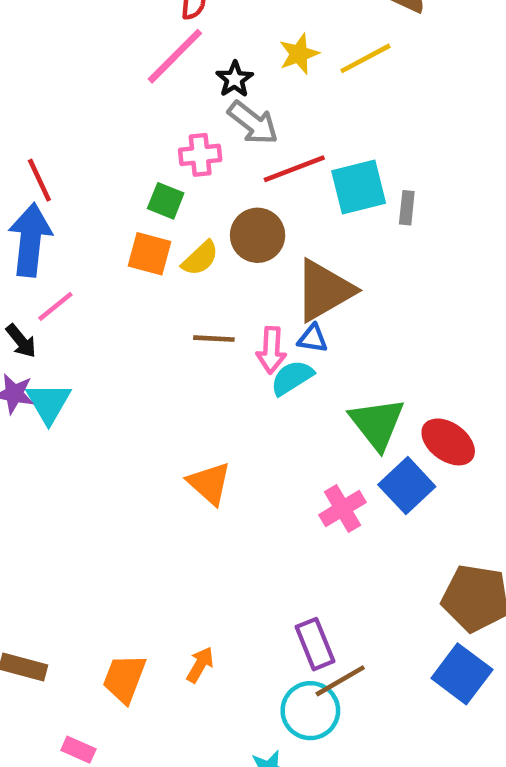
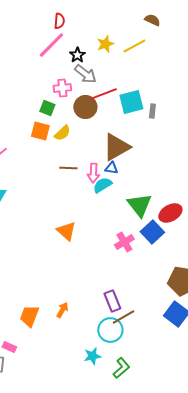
brown circle: (258, 235) -> (85, 107), moved
red ellipse: (448, 442) -> (170, 213), turned -65

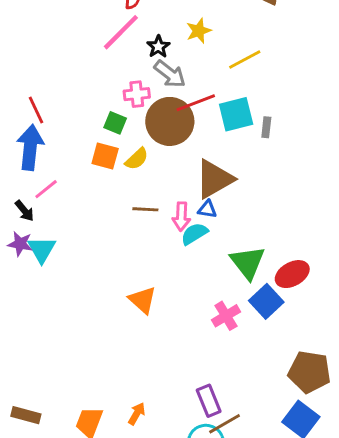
yellow line: (134, 46) -> (245, 60), moved
brown circle: (85, 107) -> (170, 121), size x1.4

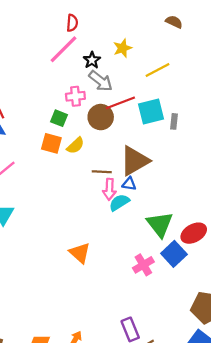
brown circle: (170, 121) -> (101, 117), size x0.7
brown line: (145, 209) -> (102, 172), moved

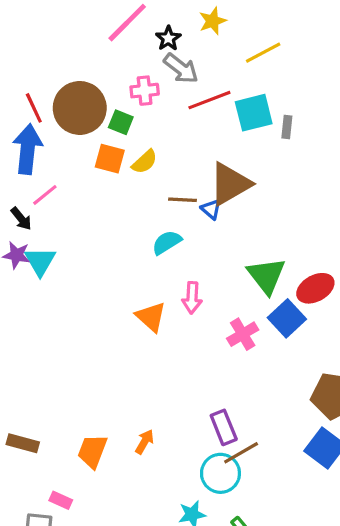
brown circle: (101, 117) -> (80, 108), moved, size x1.4
blue triangle: (129, 184) -> (211, 209), moved, turned 32
pink arrow: (109, 189) -> (192, 298), moved
cyan semicircle: (119, 202) -> (167, 242), moved

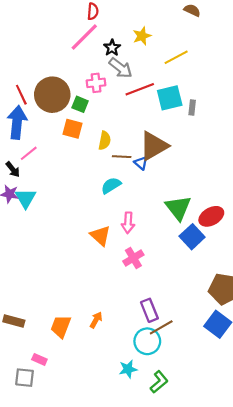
yellow semicircle: (145, 162) -> (105, 141), moved, turned -36
pink cross: (243, 334) -> (133, 258), moved

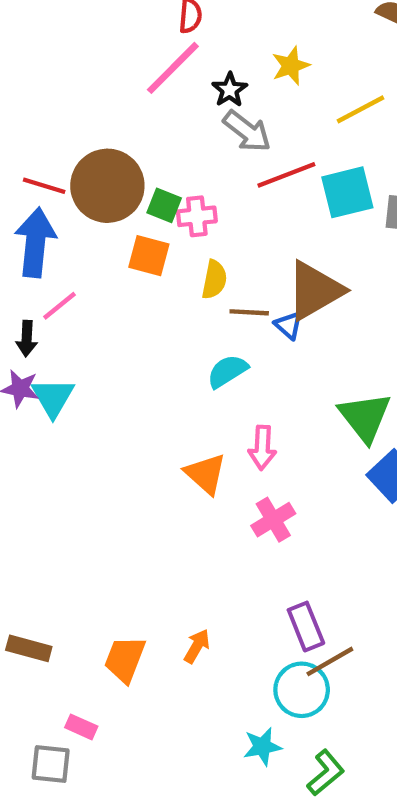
pink cross: (96, 83) -> (197, 216), moved
red line: (21, 95) -> (44, 186), turned -48
black arrow: (13, 169) -> (27, 339), turned 42

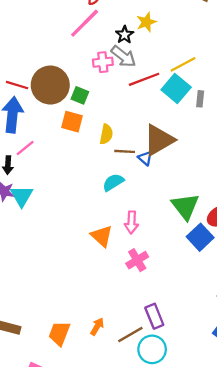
black star: (230, 90) -> (125, 35), moved
yellow line: (361, 109) -> (183, 64), moved
cyan square: (347, 192) -> (176, 88), turned -36
pink cross: (197, 216) -> (103, 62), moved
brown line: (330, 661) -> (130, 334), moved

